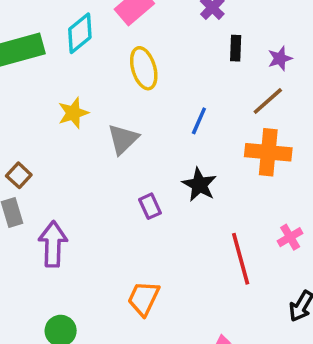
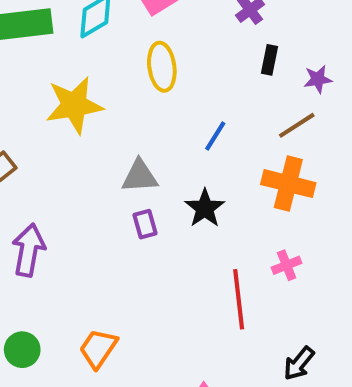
yellow star: (73, 113) -> (74, 105), size x1.6
gray triangle: (123, 139) -> (140, 176), moved, turned 32
pink cross: (290, 237) -> (287, 265), moved
orange trapezoid: (144, 298) -> (98, 348), moved

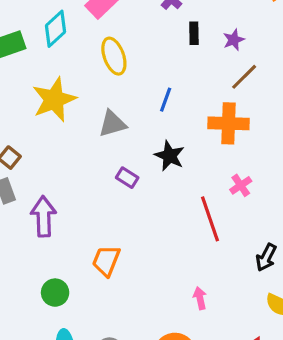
brown line: (297, 125) -> (244, 77), moved
gray triangle: (140, 176) -> (112, 124), moved
purple rectangle: (145, 224) -> (127, 178), turned -30
orange trapezoid: (98, 348) -> (106, 261), moved

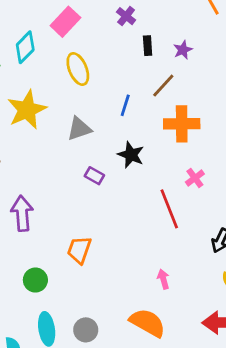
brown line: (244, 77) -> (163, 86), moved

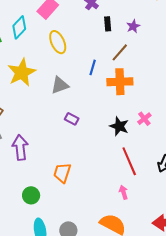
orange cross: (182, 124) -> (120, 82), moved
black star: (131, 155) -> (119, 126), moved
red line: (169, 209) -> (129, 161), moved

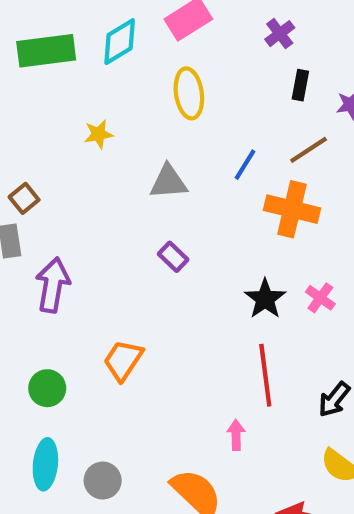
yellow star: (22, 72) -> (99, 134), size x0.5
pink cross: (144, 119) -> (320, 298), turned -32

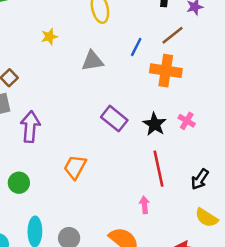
purple rectangle: (173, 257) -> (114, 119), moved, size x1.5
green circle: (47, 388) -> (19, 183), moved

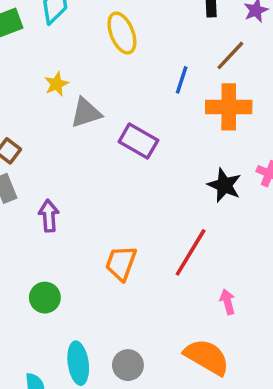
gray triangle: (92, 61) -> (86, 113), moved
purple rectangle: (114, 119) -> (138, 141), moved
purple arrow: (30, 127) -> (49, 216), size x0.7
red line: (159, 169) -> (191, 252), moved, turned 52

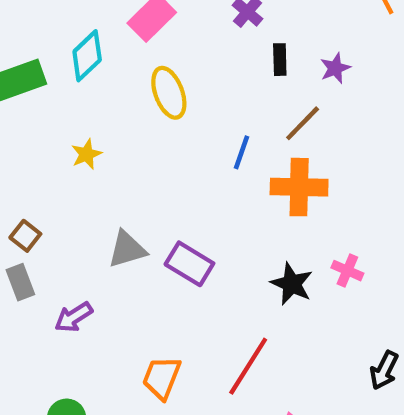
gray triangle: (86, 113) -> (127, 249), moved
purple rectangle: (138, 141) -> (189, 264), moved
purple arrow: (49, 216) -> (74, 317), turned -120

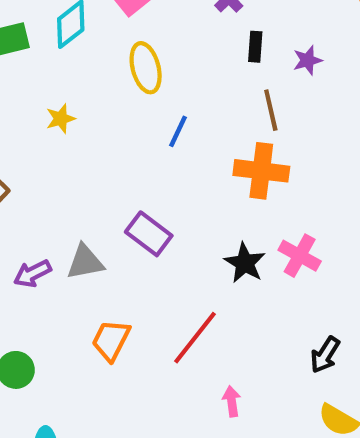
brown line: (303, 123) -> (271, 110), turned -63
blue line: (242, 152) -> (178, 131), moved
gray triangle: (127, 249) -> (85, 262), moved
pink cross: (347, 271) -> (300, 256), size x1.4

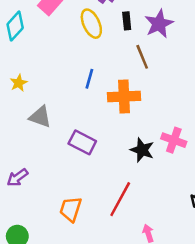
purple star: (308, 60) -> (159, 24), size x1.6
yellow ellipse: (146, 68) -> (91, 24), moved
orange cross: (261, 171) -> (124, 97), moved
gray triangle: (85, 262) -> (40, 117), moved, turned 40

